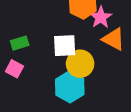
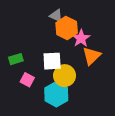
orange triangle: (114, 39) -> (91, 56), turned 48
pink square: (14, 69) -> (27, 80), moved

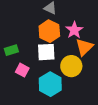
orange hexagon: (67, 28) -> (49, 31), moved
yellow circle: (65, 76) -> (71, 66), moved

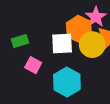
orange hexagon: (49, 31) -> (79, 29), moved
yellow circle: (71, 66) -> (92, 45), moved

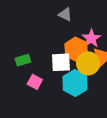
cyan hexagon: (67, 82) -> (75, 83), moved

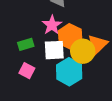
pink star: (91, 38) -> (52, 25), moved
green rectangle: (23, 60) -> (26, 44), moved

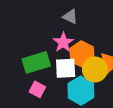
green rectangle: (26, 44) -> (36, 62), size x1.6

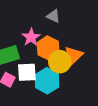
gray triangle: (70, 17) -> (53, 16), moved
white square: (66, 68) -> (27, 72), moved

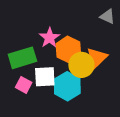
gray triangle: (53, 16) -> (107, 16), moved

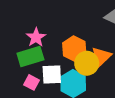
pink star: (50, 38) -> (36, 37), moved

